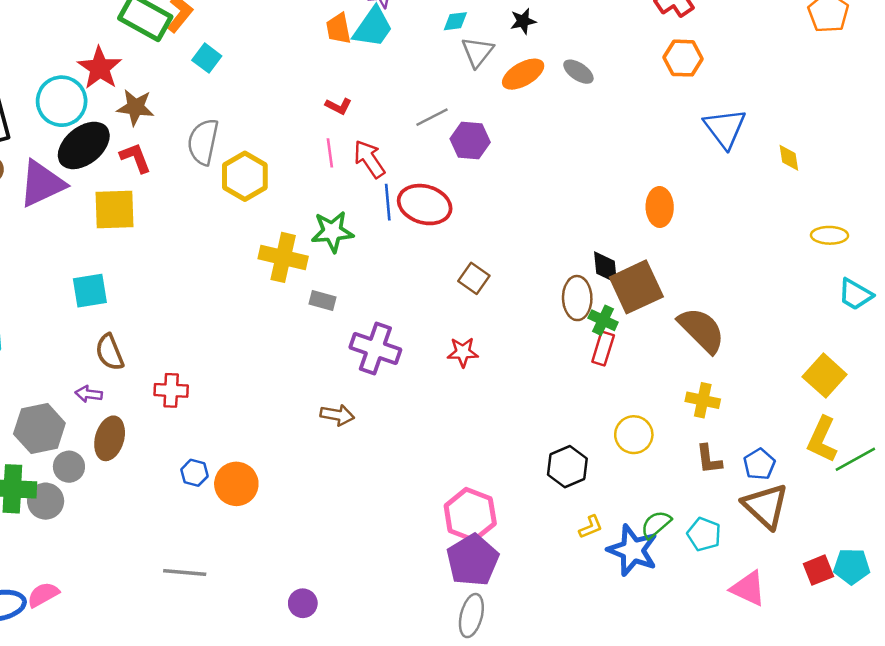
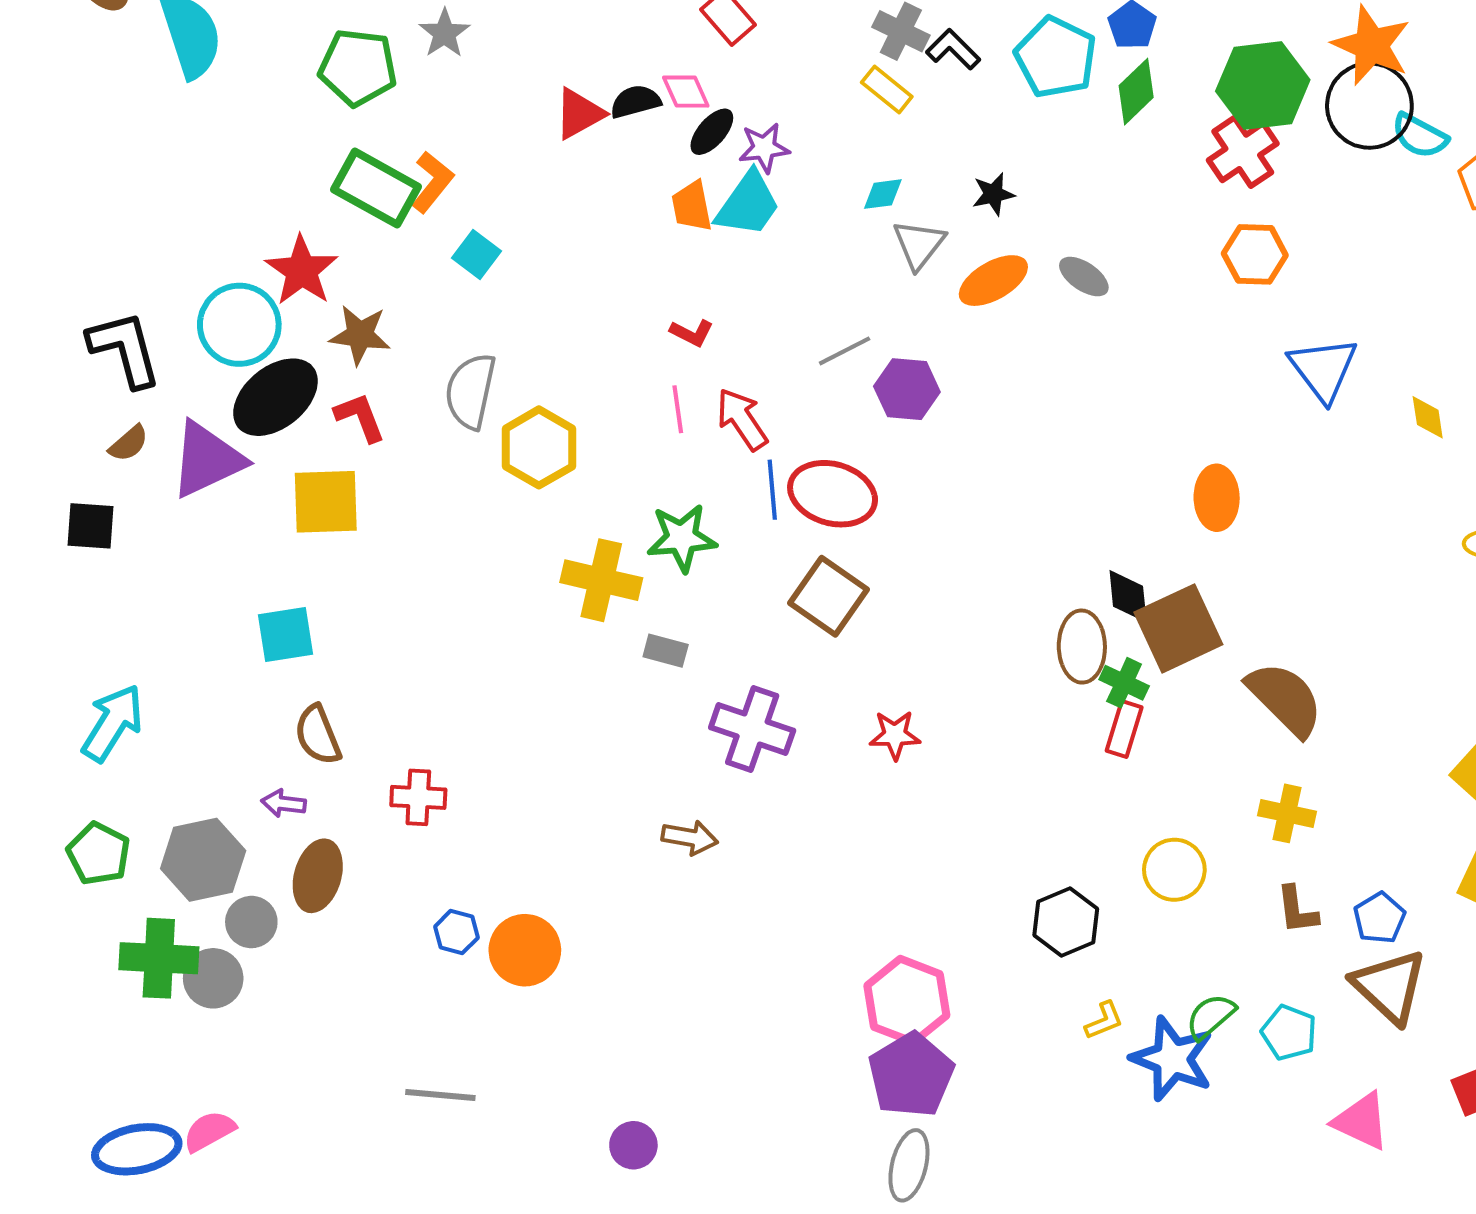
brown square: (474, 278) -> (828, 596), moved, size x1.5

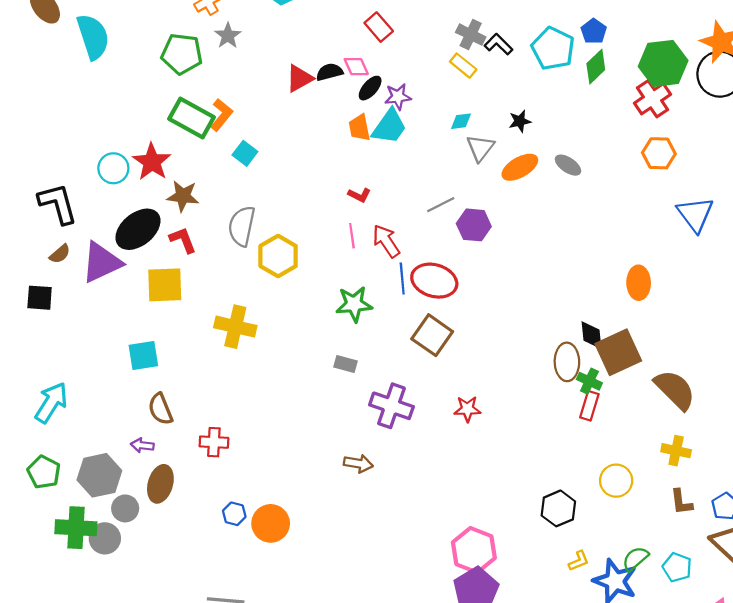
cyan circle: (239, 325) -> (113, 168), moved, size x0.7
yellow cross: (601, 580) -> (235, 327), moved

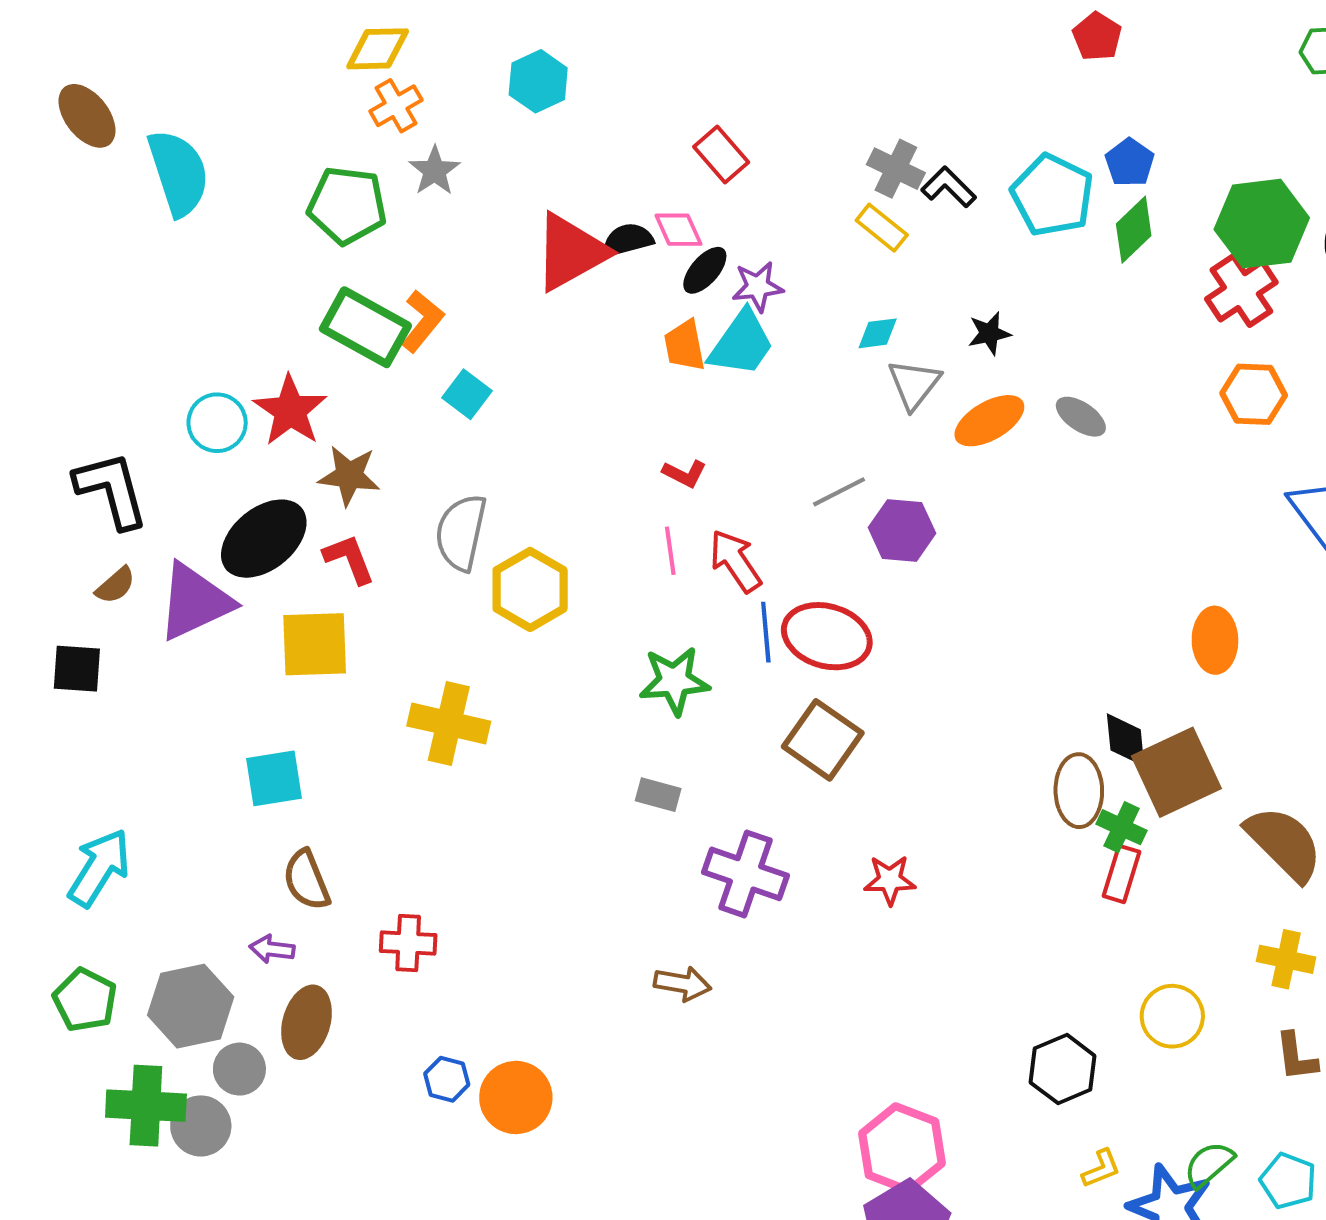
red triangle: (299, 78) -> (571, 252), size x1.5

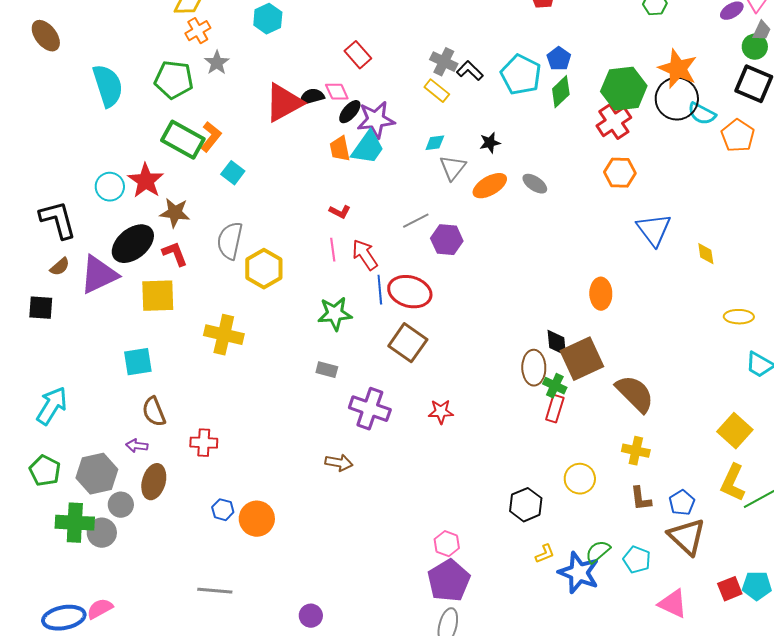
cyan semicircle: (178, 173) -> (108, 86), moved
purple star: (758, 287) -> (376, 120), size x1.5
pink hexagon: (902, 1148) -> (447, 544), size x0.6

